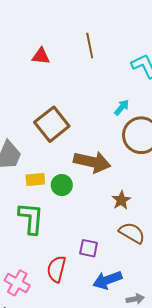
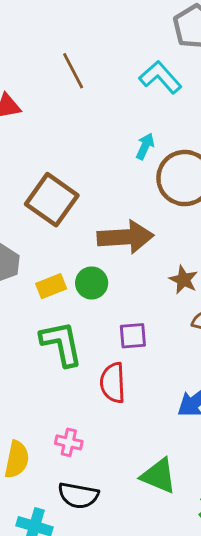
purple square: (89, 248) -> (133, 336), moved
red semicircle: (56, 269) -> (113, 383), moved
pink cross: (17, 283) -> (69, 442), size x0.7

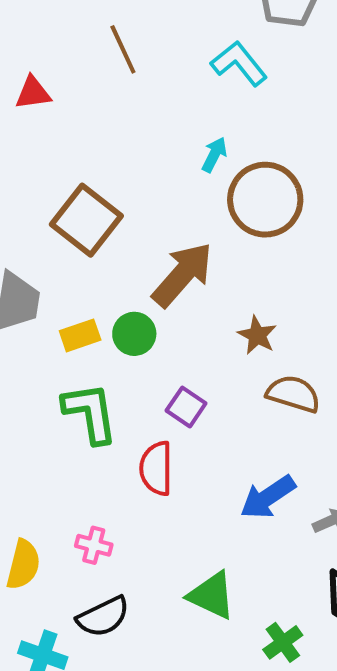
brown arrow: (126, 237) -> (182, 275), turned -48
purple square: (133, 336) -> (186, 407), turned 36
black semicircle: (78, 495) -> (103, 617), turned -39

